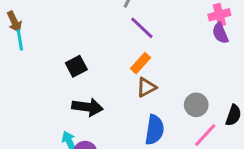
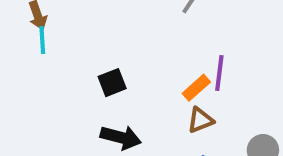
purple line: (142, 28) -> (219, 73), moved, turned 48

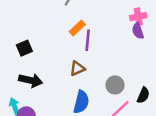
orange rectangle: (196, 88) -> (77, 28), moved

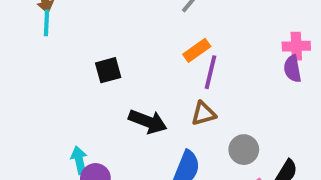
brown triangle: (77, 69) -> (203, 114), moved
black arrow: (31, 80) -> (148, 122), moved

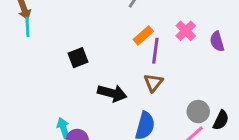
pink cross: (296, 46) -> (186, 31), moved, turned -36
brown triangle: (203, 114) -> (153, 83), turned -30
gray circle: (244, 150) -> (198, 112), moved

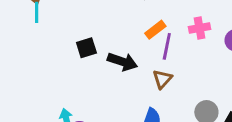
pink cross: (186, 31) -> (200, 28), turned 30
black arrow: (112, 93) -> (122, 62), moved

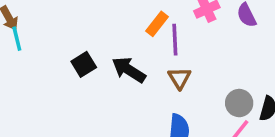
black arrow: (122, 62) -> (129, 70), turned -152

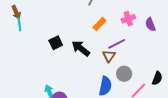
purple line: (175, 40) -> (117, 44), moved, turned 60
gray circle: (239, 103) -> (124, 74), moved

